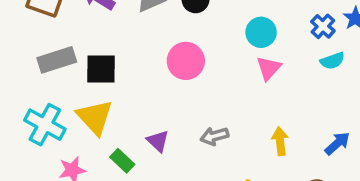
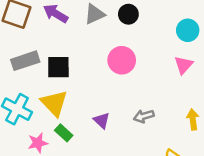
cyan circle: (261, 32) -> (188, 30), moved
green rectangle: (122, 161) -> (64, 133), moved

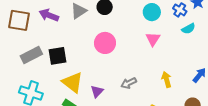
yellow triangle: (54, 103) -> (73, 82), moved
purple triangle: (102, 120) -> (97, 91), turned 40

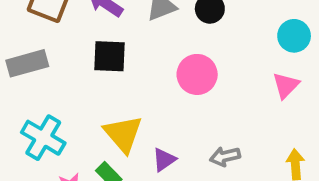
gray rectangle: (31, 55) -> (27, 63), moved
black square: (57, 56) -> (110, 56), moved

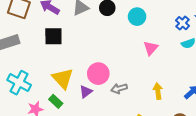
cyan circle: (294, 36) -> (137, 17), moved
pink circle: (197, 74) -> (98, 74), moved

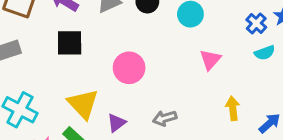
pink circle: (98, 74) -> (129, 68), moved
yellow arrow: (158, 91) -> (233, 108), moved

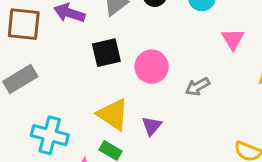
black square: (70, 43) -> (106, 53), moved
gray arrow: (165, 118) -> (197, 87), moved

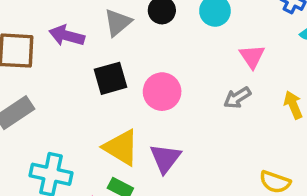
gray arrow: (197, 87) -> (237, 98), moved
purple triangle: (152, 126) -> (165, 158), size x1.4

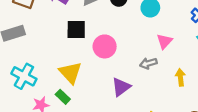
purple triangle: (165, 158) -> (121, 87), moved

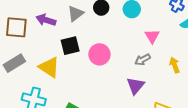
yellow triangle: (70, 73) -> (49, 67), moved
purple triangle: (121, 87) -> (135, 86), moved

